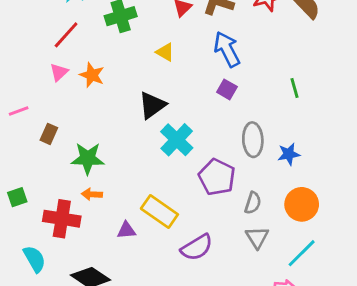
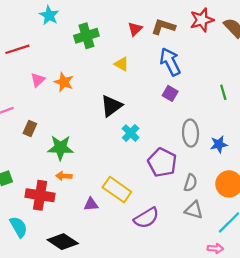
red line: (66, 35) -> (17, 49), moved, turned 30
cyan cross: (177, 140) -> (131, 133), size x0.7
gray triangle: (257, 237) -> (194, 210), turned -42

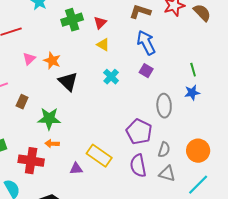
red triangle: (135, 29) -> (100, 23), moved
black triangle: (111, 106) -> (68, 82), moved, turned -40
cyan cross: (131, 133) -> (111, 77), moved
blue star: (219, 144) -> (192, 93), moved
purple semicircle: (146, 218) -> (138, 166), moved, turned 110

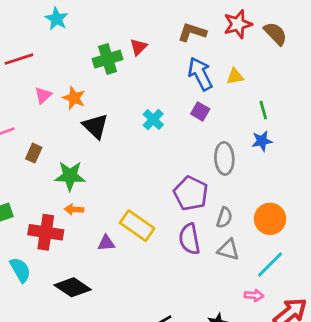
green cross: (72, 20) -> (108, 59), moved
yellow triangle: (103, 45) -> (235, 77), moved, turned -40

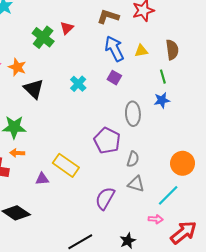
brown semicircle: (275, 34) -> (172, 50), moved, turned 36
green cross: (108, 59) -> (43, 37), turned -35
orange circle: (270, 219) -> (183, 163), moved
purple semicircle: (189, 239) -> (105, 198), moved, turned 40

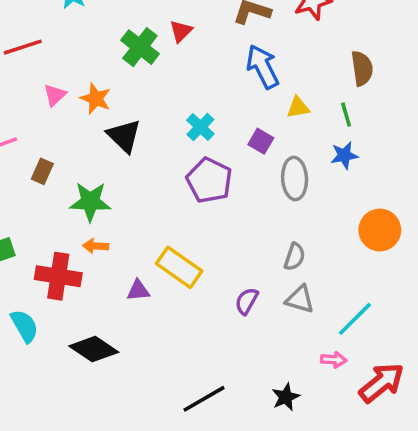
yellow triangle: (141, 51) -> (298, 107), moved
purple square: (114, 78) -> (261, 141), moved
purple pentagon: (107, 141) -> (209, 180), moved
orange circle: (183, 163) -> (380, 230), moved
purple semicircle: (105, 198) -> (247, 301), moved, size x0.7

